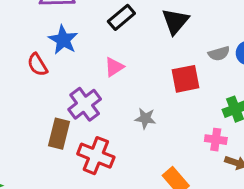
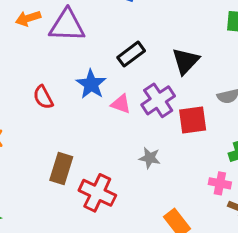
blue star: (63, 40) -> (91, 84), moved
pink triangle: (114, 67) -> (121, 104), turned 50
purple cross: (85, 104) -> (158, 100), moved

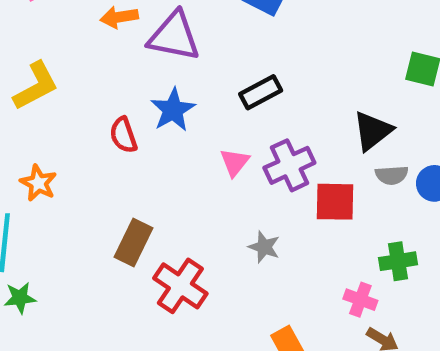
black triangle: (186, 61) -> (373, 131), moved
blue star: (91, 84) -> (173, 110), moved
pink triangle: (121, 104) -> (235, 162), turned 40

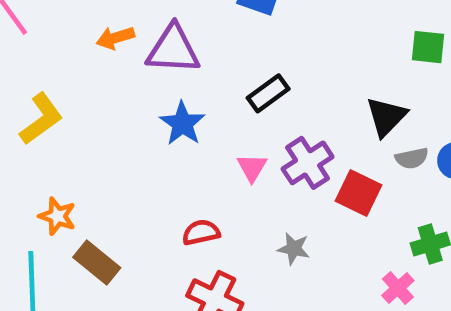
red semicircle: (123, 135) -> (201, 232), moved, turned 105
red square: (335, 202) -> (358, 193), turned 33
brown rectangle: (134, 242) -> (97, 262), moved, turned -69
pink cross: (360, 300) -> (398, 288), turned 36

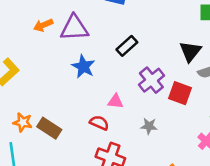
pink triangle: (252, 168) -> (115, 101), moved, turned -49
red semicircle: (201, 232) -> (99, 123), turned 42
brown rectangle: (97, 262) -> (49, 128), moved

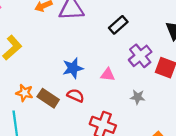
blue star: (83, 67) -> (73, 68), moved, turned 30
red semicircle: (99, 123) -> (76, 95), moved

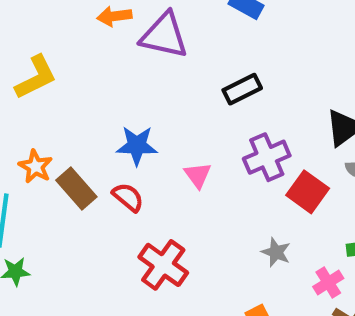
pink triangle: (108, 75) -> (198, 175), turned 32
gray star: (138, 97) -> (276, 252), moved

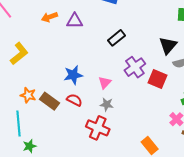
purple triangle: (164, 35) -> (75, 21), size x0.7
pink triangle: (198, 175) -> (105, 83), turned 32
gray star: (276, 252) -> (107, 104), moved

